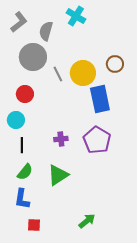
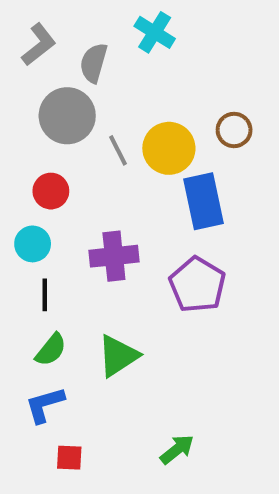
purple cross: (61, 139) -> (114, 256), moved, size x1.6
blue L-shape: (22, 199) -> (45, 405), turned 65

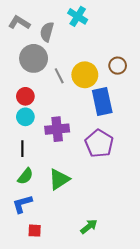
gray L-shape: (39, 45) -> (19, 23), turned -110
cyan circle: (33, 244) -> (25, 117), moved

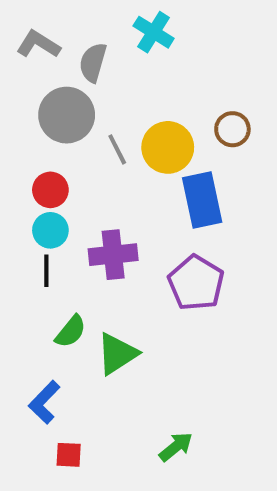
black line: (22, 149) -> (46, 271), moved
green semicircle: (25, 176) -> (71, 331), moved
blue L-shape: (22, 204) -> (44, 402), turned -30

